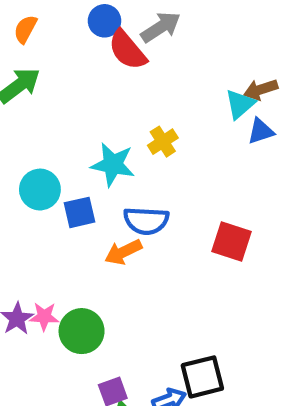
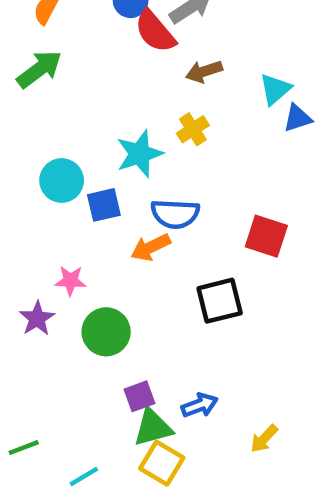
brown arrow: (261, 90) -> (204, 71), moved
cyan star: (113, 165) -> (139, 154), turned -30
pink star: (44, 317) -> (70, 281), moved
black square: (202, 377) -> (220, 301), moved

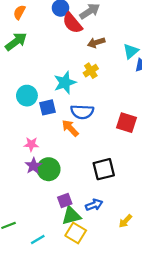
orange arrow: (151, 247) -> (70, 128), turned 72
black square: (220, 301) -> (104, 169), moved
purple star: (37, 318) -> (33, 166), moved

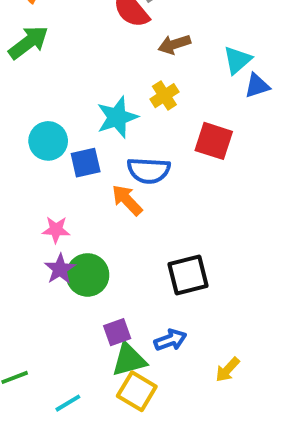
red square: (126, 123) -> (214, 141), moved

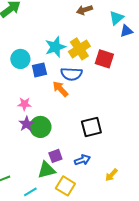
yellow cross: (164, 96) -> (79, 49), moved, size x1.5
green triangle: (129, 360) -> (46, 170), moved

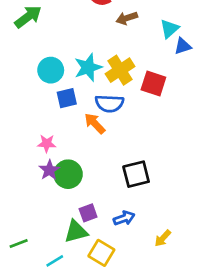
cyan circle: (20, 59) -> (51, 70), moved

